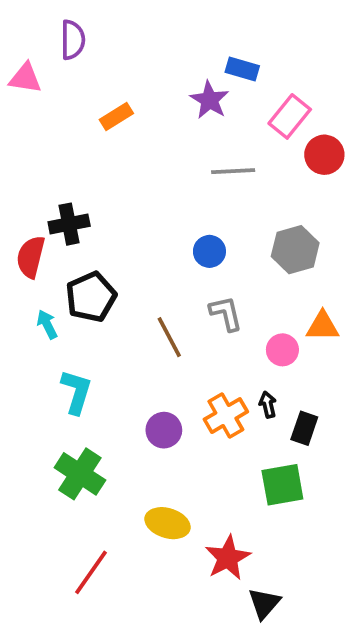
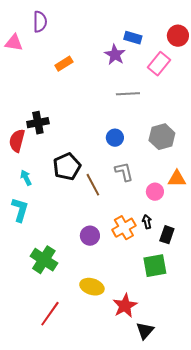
red circle: (324, 155) -> (178, 36), moved
black pentagon: (91, 297) -> (67, 167), moved
cyan L-shape: (76, 392) -> (20, 210), moved

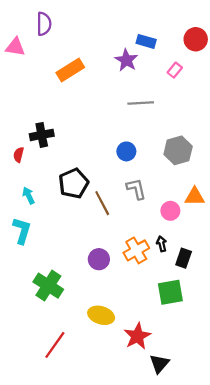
orange rectangle: (64, 64) -> (70, 70), size x1.4
pink rectangle: (159, 64) -> (175, 70), size x0.6
red semicircle: (17, 141) -> (19, 155), size x0.6

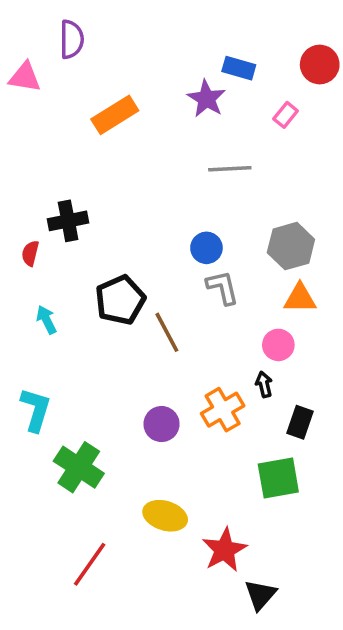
gray L-shape: (136, 189) -> (223, 287), moved
orange triangle: (195, 197) -> (300, 298), moved
cyan L-shape: (22, 231) -> (36, 410), moved
black arrow: (162, 244) -> (264, 384), moved

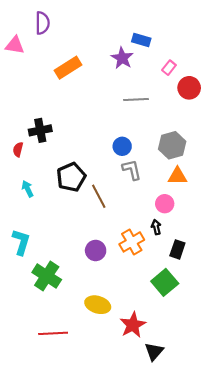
red circle: (320, 64) -> (189, 88), moved
green square: (278, 478) -> (165, 282), turned -30
red line: (90, 564) -> (53, 333), turned 52

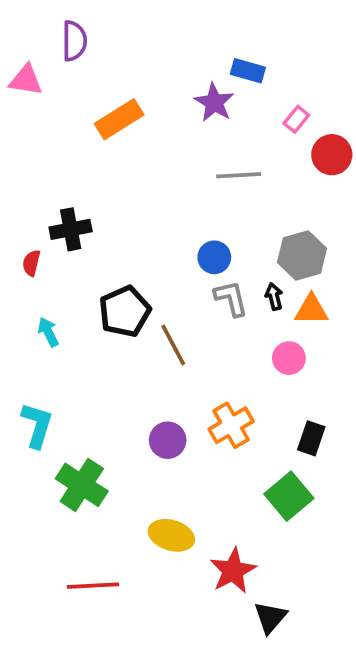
black arrow: (156, 227) -> (274, 296), moved

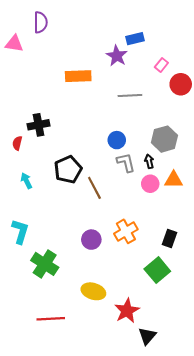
blue rectangle: (248, 71) -> (135, 39), turned -30
orange rectangle: (119, 119) -> (78, 76), moved, turned 30
orange triangle: (311, 310) -> (174, 180), moved
pink circle: (289, 358) -> (150, 184), moved

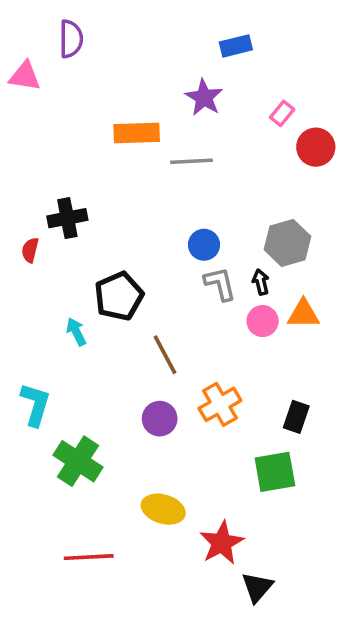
blue rectangle: (135, 39) -> (236, 46), moved
gray line: (130, 95) -> (192, 161), moved
cyan arrow: (26, 181) -> (76, 332), moved
brown line: (94, 188) -> (165, 355), moved
green square: (157, 270) -> (275, 472), turned 30

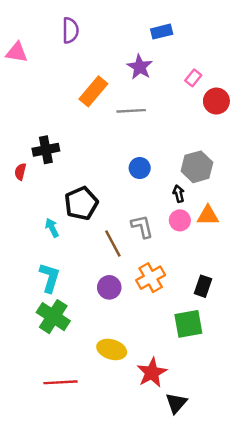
purple semicircle: (71, 39) -> (70, 30), moved
orange rectangle: (137, 133) -> (93, 91), turned -48
gray L-shape: (220, 284) -> (142, 226), moved
cyan L-shape: (35, 404) -> (50, 278), moved

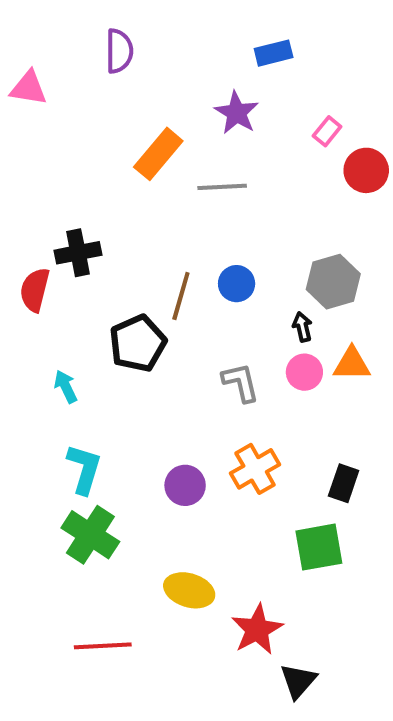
red semicircle: (20, 172) -> (35, 290), size x1.5
cyan arrow: (52, 228) -> (66, 387), moved
brown line: (113, 244) -> (181, 296), moved, turned 44

